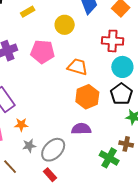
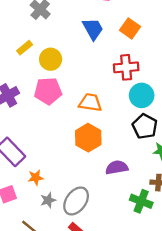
yellow circle: (65, 25) -> (51, 59), moved
orange hexagon: (87, 97) -> (88, 138), moved
purple semicircle: (81, 129) -> (117, 167), moved

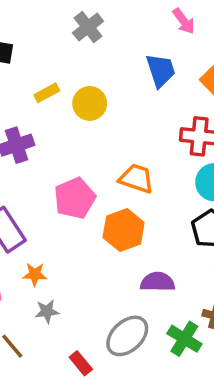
yellow rectangle: (25, 48) -> (47, 93), moved
pink pentagon: (48, 91) -> (75, 198), moved, turned -30
gray ellipse: (76, 201) -> (127, 336), moved

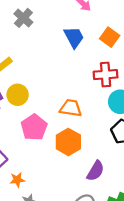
yellow circle: (90, 103) -> (18, 95), moved
purple semicircle: (158, 282) -> (96, 171), turned 130

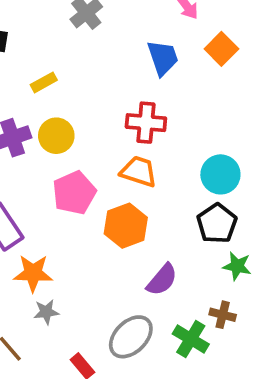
orange square: (110, 37) -> (221, 49), moved
red cross: (106, 75) -> (146, 123), moved
orange star: (17, 180) -> (33, 273), size x1.5

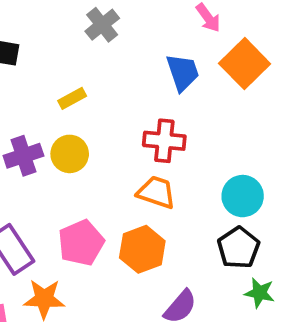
orange square: (221, 49) -> (245, 64), size x1.4
yellow rectangle: (44, 82) -> (72, 98), moved
pink pentagon: (74, 193) -> (81, 243), moved

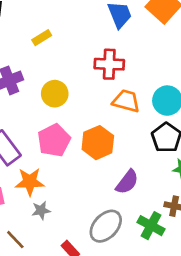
yellow circle: (70, 154) -> (55, 94), moved
orange trapezoid: (156, 192) -> (126, 101), moved

